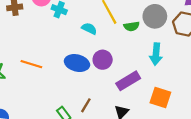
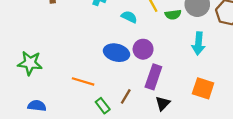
orange line: (31, 64) -> (83, 81), moved
purple rectangle: (128, 81) -> (153, 77), moved, turned -40

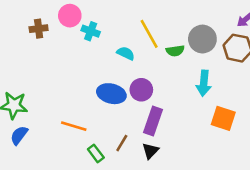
orange square: (203, 88) -> (223, 118), moved
black triangle: (163, 103) -> (150, 151), moved
blue semicircle: (37, 106) -> (19, 135), moved, turned -60

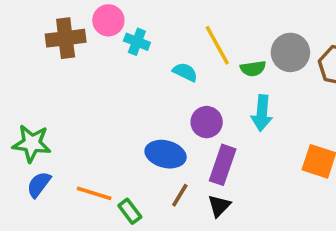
brown cross: (39, 29) -> (66, 38), size x1.5
cyan arrow: (204, 83) -> (262, 113), moved
blue ellipse: (111, 94) -> (166, 154), moved
orange line: (74, 126) -> (94, 193), moved
green rectangle: (96, 153) -> (130, 211), moved

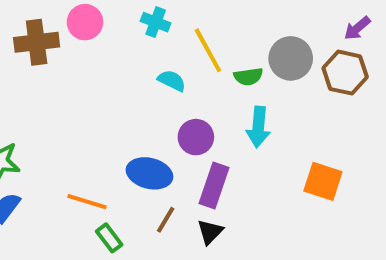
cyan cross: (137, 42) -> (156, 22), moved
orange line: (94, 193) -> (87, 202), moved

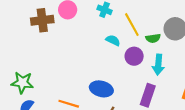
purple circle: (196, 137) -> (134, 56), moved
purple rectangle: (214, 185) -> (148, 95), moved

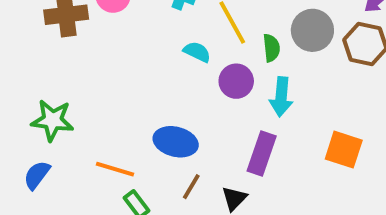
green semicircle: (153, 38) -> (271, 48), turned -88
green star: (22, 83) -> (52, 120), moved

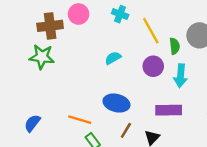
cyan semicircle: (197, 52) -> (113, 58), moved, turned -56
green star: (52, 120) -> (42, 57), moved
purple rectangle: (262, 153) -> (169, 110), turned 70

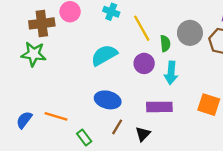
cyan semicircle: (113, 58) -> (104, 55), size x1.6
orange line: (80, 120) -> (56, 116), moved

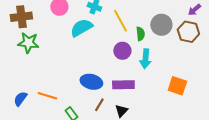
brown cross: (42, 23) -> (21, 17), moved
cyan semicircle: (104, 55) -> (81, 28), moved
purple rectangle: (159, 107) -> (123, 85), moved

